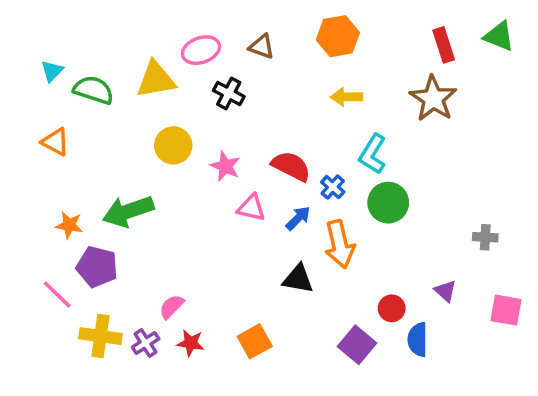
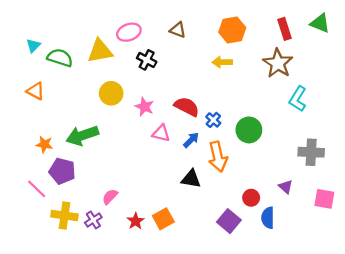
orange hexagon: (338, 36) -> (232, 30), moved
brown triangle: (262, 47) -> (178, 30), moved
cyan L-shape: (373, 154) -> (298, 99), moved
gray cross: (485, 237) -> (311, 152), size x1.6
red star: (191, 343) -> (136, 221), moved, turned 30

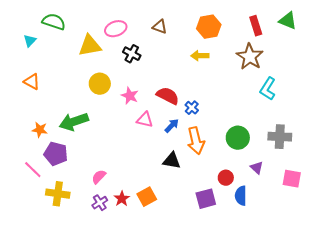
green semicircle: (60, 58) -> (54, 22), moved
green circle: (249, 130) -> (238, 138), moved
purple cross: (93, 220) -> (100, 203), moved
purple square: (229, 221) -> (206, 199), turned 35

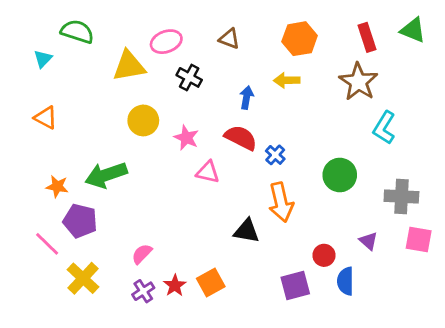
blue arrow: (172, 126) -> (247, 98), moved, turned -35
green circle: (238, 138) -> (340, 175), moved
pink square: (292, 179) -> (419, 240), moved
yellow cross: (58, 194) -> (83, 278), turned 35

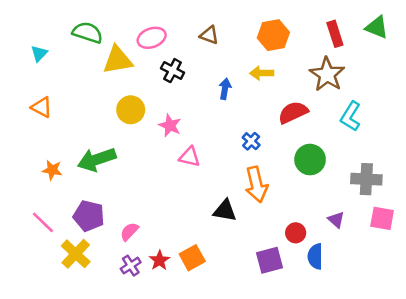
green semicircle: (77, 32) -> (87, 33), moved
red semicircle: (241, 138) -> (293, 112), moved, turned -52
purple pentagon: (80, 221) -> (89, 216), moved

